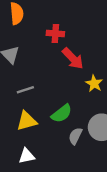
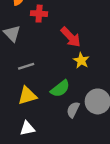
red cross: (55, 34) -> (39, 14), moved
yellow star: (94, 84) -> (81, 60), moved

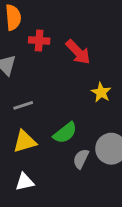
red arrow: (71, 37) -> (78, 52), moved
yellow star: (81, 60) -> (101, 92), moved

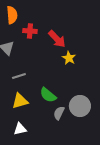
yellow star: (101, 92) -> (69, 58), moved
green semicircle: (65, 133) -> (48, 95), turned 78

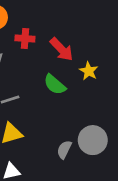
yellow star: (69, 58) -> (89, 71), moved
green semicircle: (48, 95) -> (55, 85), moved

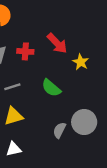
red cross: (25, 38) -> (25, 51), moved
green semicircle: (55, 85) -> (51, 88), moved

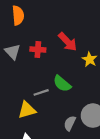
gray line: (12, 87) -> (41, 92), moved

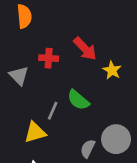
gray triangle: (13, 52) -> (19, 76), moved
gray line: (41, 92) -> (53, 111), turned -48

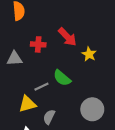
gray triangle: (19, 76) -> (14, 58), turned -49
gray line: (53, 111) -> (41, 87), turned 40
gray semicircle: (88, 149) -> (49, 117), moved

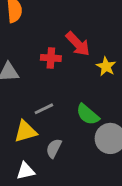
red cross: (38, 44) -> (51, 58), moved
green semicircle: (62, 78) -> (88, 114), moved

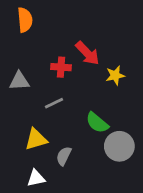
yellow star: (106, 66) -> (115, 75), turned 30
gray line: (44, 109) -> (54, 103), moved

